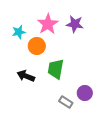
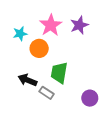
purple star: (75, 24) -> (79, 25), turned -30
gray rectangle: (66, 102) -> (46, 93), moved

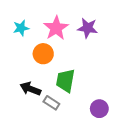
purple star: (79, 25) -> (88, 28), turned 30
cyan star: (20, 34) -> (21, 28), moved

